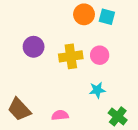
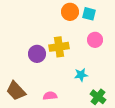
purple circle: (34, 47) -> (37, 54), moved
pink circle: (100, 55) -> (95, 40), moved

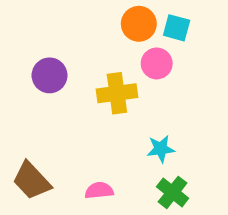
pink circle: (95, 40) -> (157, 63), moved
purple circle: (37, 54) -> (50, 75), moved
green cross: (98, 97) -> (173, 192), moved

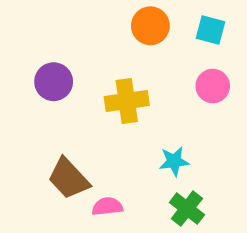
cyan square: (177, 28) -> (211, 30), moved
pink circle: (157, 63) -> (213, 86), moved
brown trapezoid: (32, 181) -> (69, 178), moved

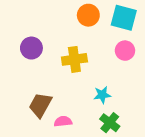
cyan square: (211, 30) -> (124, 18), size x1.5
brown trapezoid: (69, 178) -> (40, 105), turned 72

